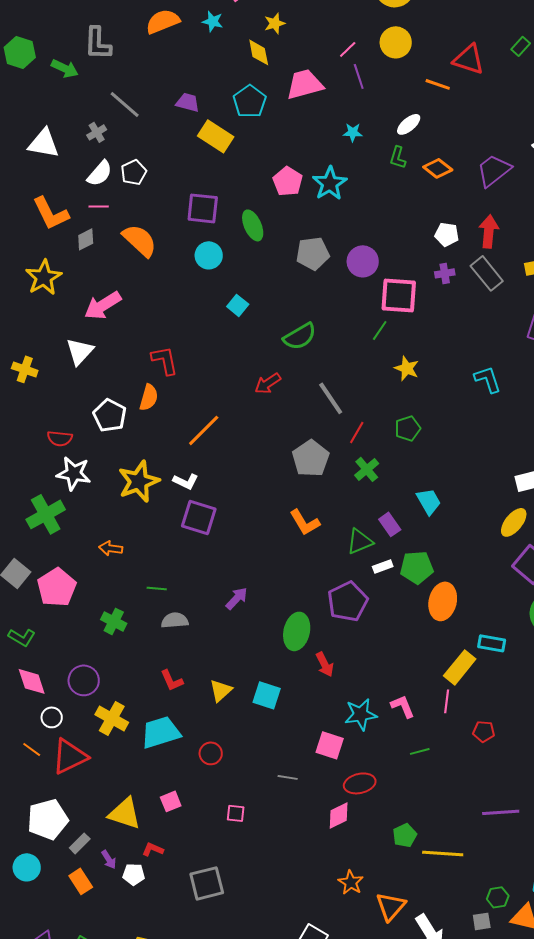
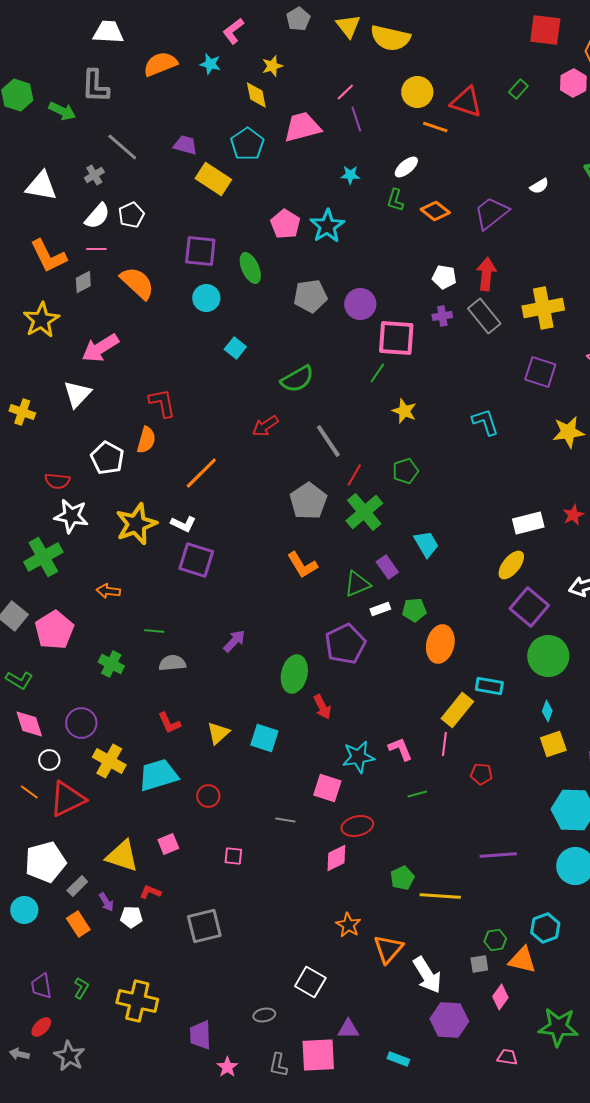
yellow circle: (396, 42) -> (417, 92), moved
green cross: (367, 469) -> (364, 512), size x1.5
green pentagon: (417, 567) -> (414, 610), size x0.7

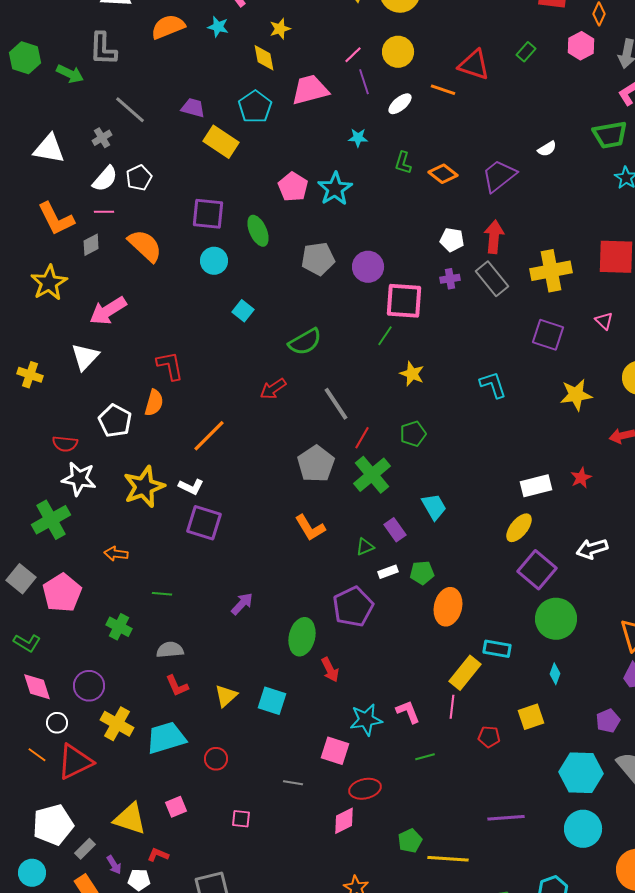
yellow circle: (417, 92) -> (398, 52), moved
white ellipse: (406, 167) -> (400, 104), moved
green triangle: (357, 584) -> (365, 547), size x0.7
gray semicircle: (172, 663) -> (170, 650), moved
yellow square: (553, 744) -> (531, 717), moved

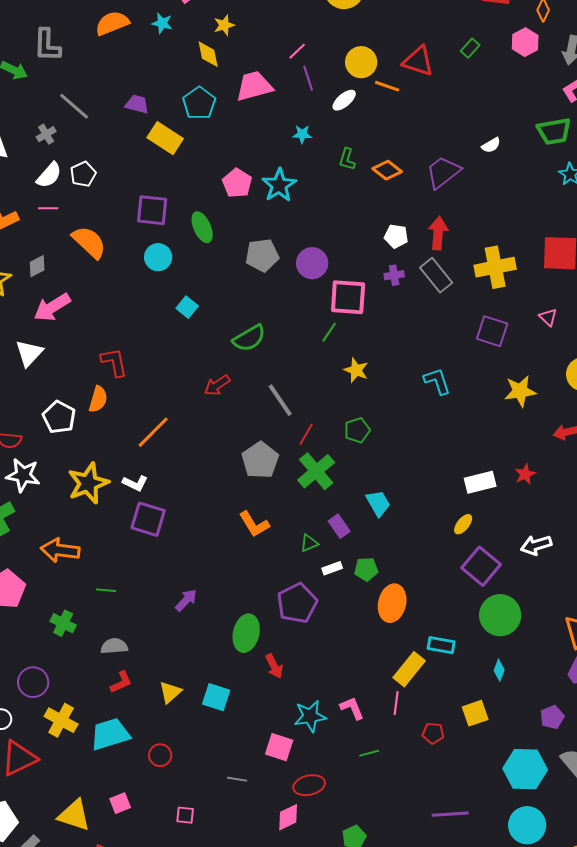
yellow circle: (398, 52) -> (361, 62), moved
gray diamond: (91, 245) -> (37, 266), moved
yellow ellipse: (519, 528) -> (463, 524), size x0.7
orange arrow: (116, 554) -> (60, 550), size x1.6
red L-shape: (177, 686) -> (121, 682), turned -90

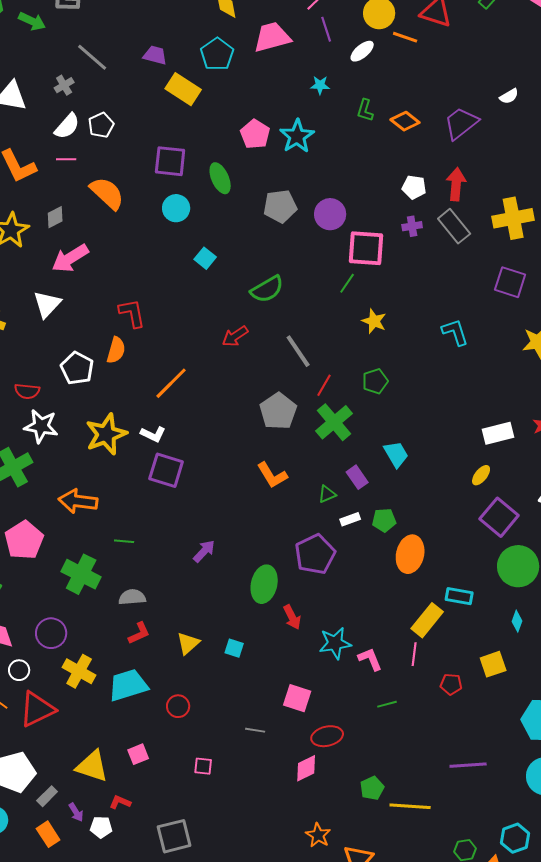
green cross: (63, 623) -> (81, 574), size x1.5
cyan square: (216, 697) -> (234, 648), size x0.7
cyan star: (310, 716) -> (335, 643), moved

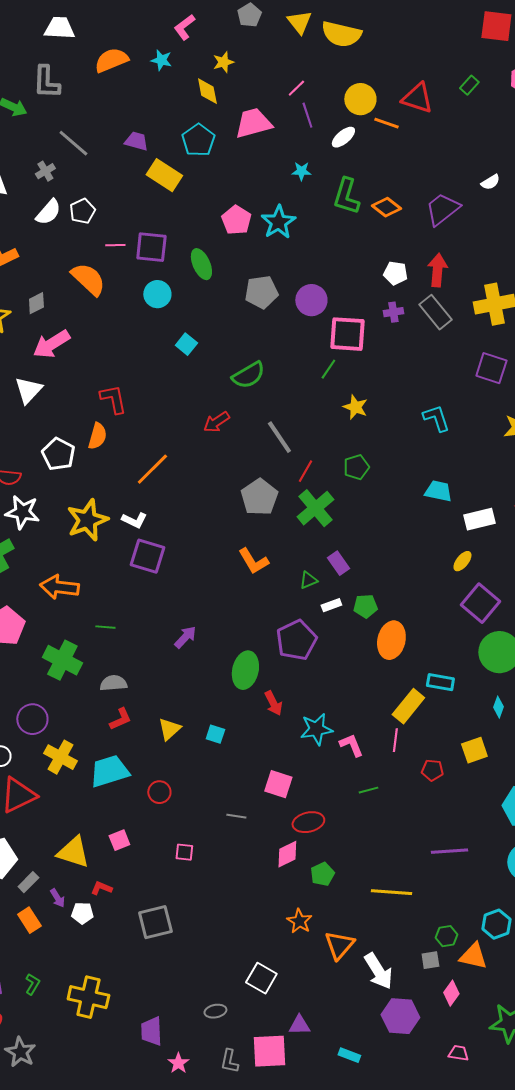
green L-shape: (365, 110) -> (346, 196), size x1.6
pink line: (66, 159) -> (115, 245), moved
cyan trapezoid: (396, 454) -> (438, 491), moved, turned -48
green pentagon: (372, 788) -> (322, 874), moved

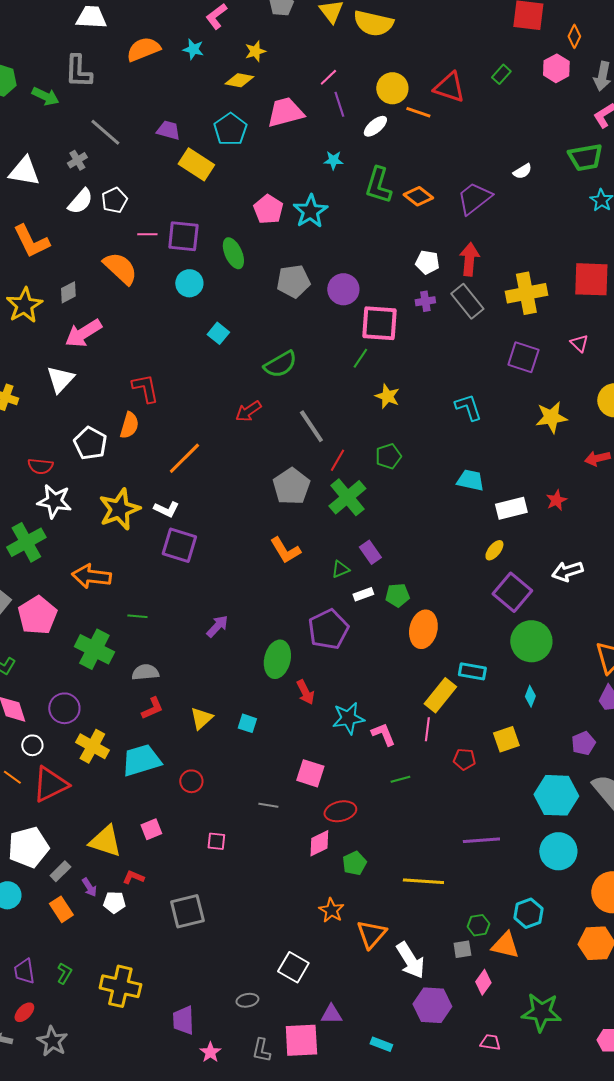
yellow diamond: (207, 91) -> (239, 80), turned -68

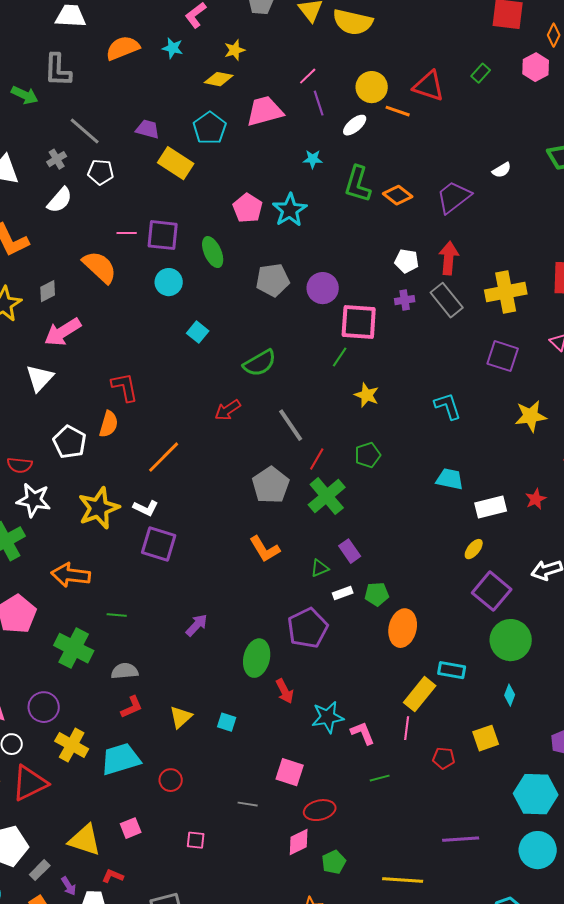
white pentagon: (114, 200) -> (101, 172), moved, turned 30

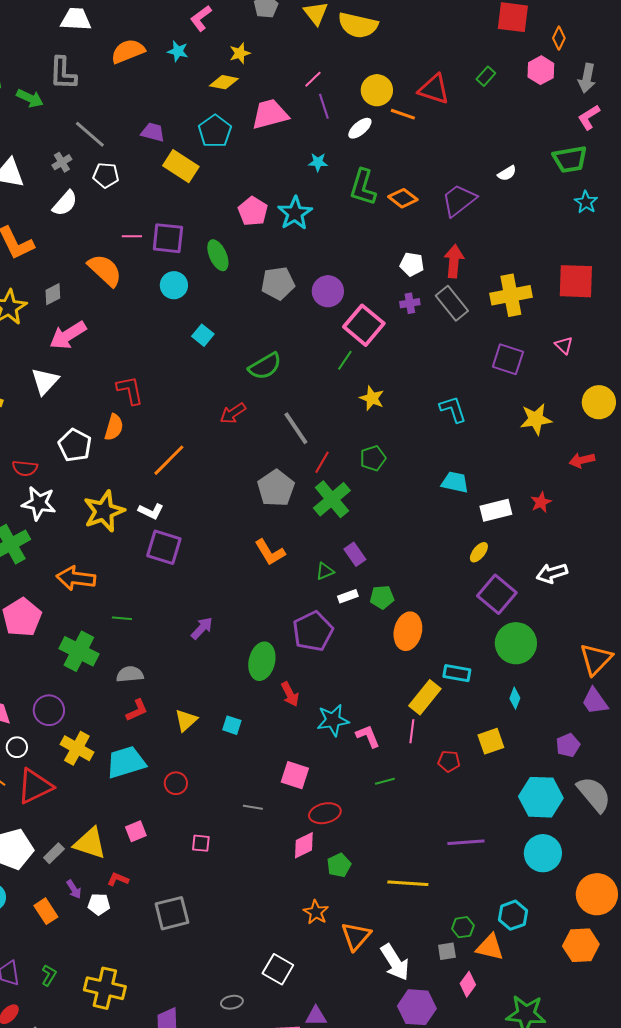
pink square: (359, 322) -> (364, 325), turned 36
gray rectangle: (40, 870) -> (54, 853), moved

